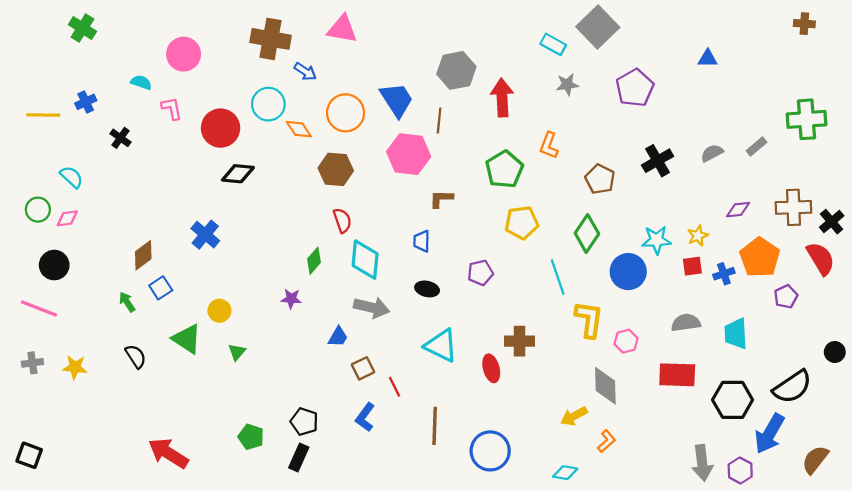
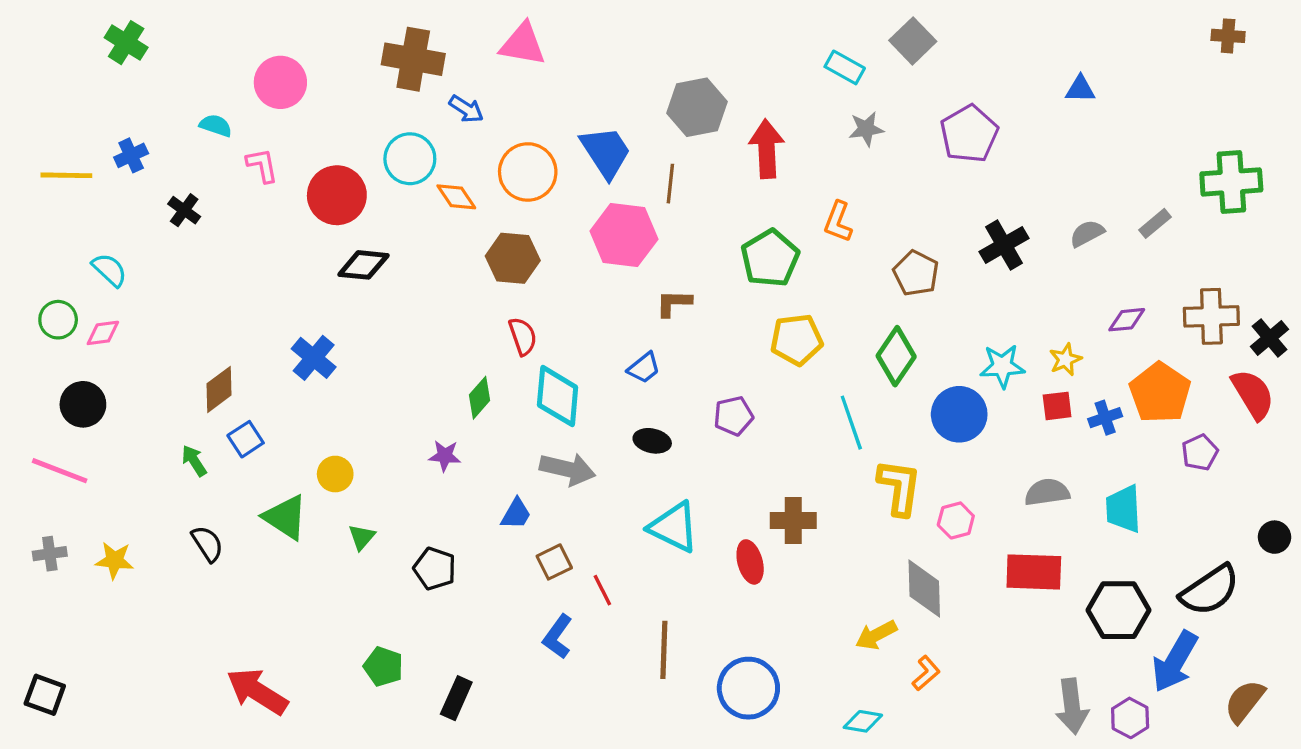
gray square: (598, 27) -> (913, 41), size x0.7
blue trapezoid: (422, 241) -> (644, 368), turned -130
black pentagon: (304, 422) -> (435, 569), moved

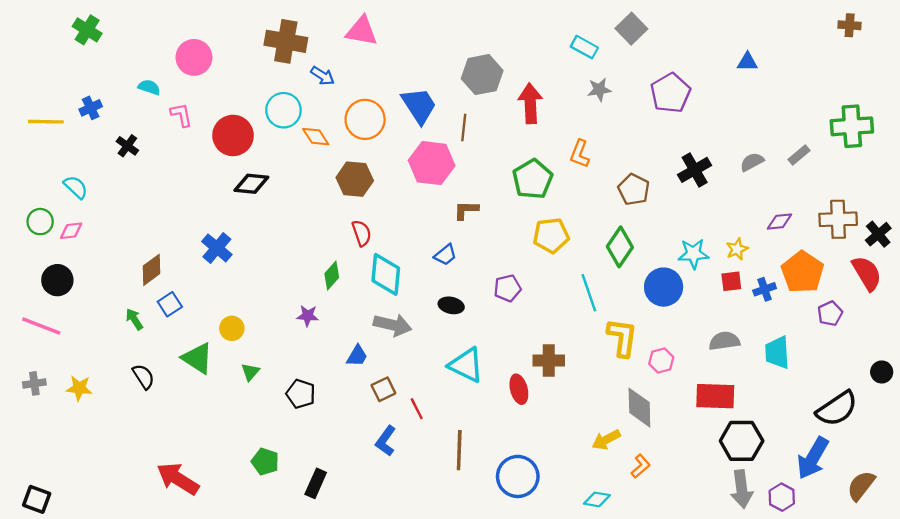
black hexagon: (1118, 610) -> (742, 441), moved
black square: (45, 695) -> (37, 499), moved

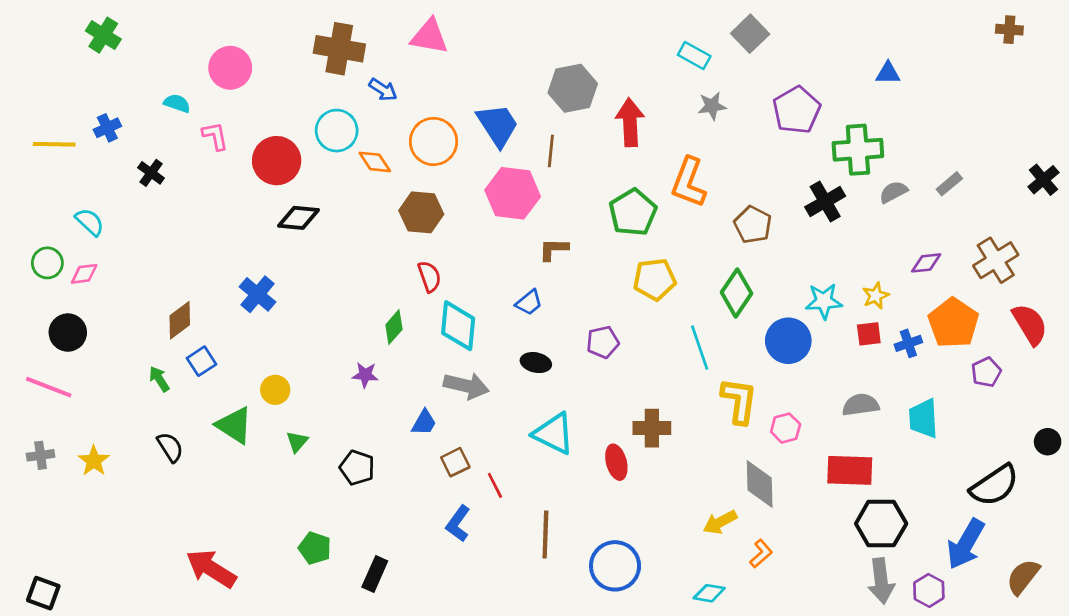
green cross: (852, 126) -> (858, 150), moved
orange L-shape: (580, 154) -> (689, 182), size x1.5
brown cross: (838, 219) -> (996, 260), turned -30
black cross: (878, 234) -> (1043, 180), moved
yellow star: (79, 388) -> (94, 461), turned 30

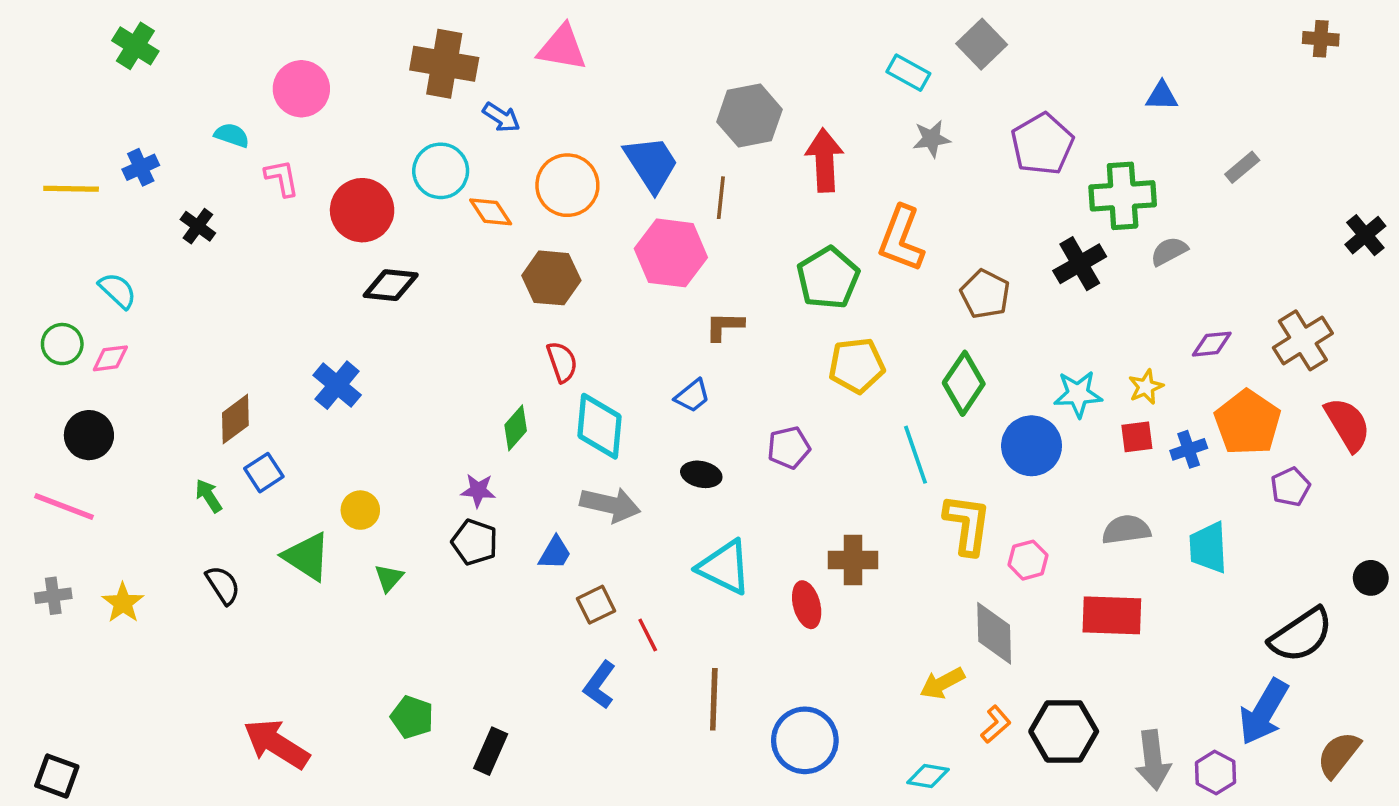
gray rectangle: (949, 184) -> (1242, 167), moved
black pentagon: (357, 468) -> (475, 542), moved
black hexagon: (881, 524) -> (1064, 731), moved

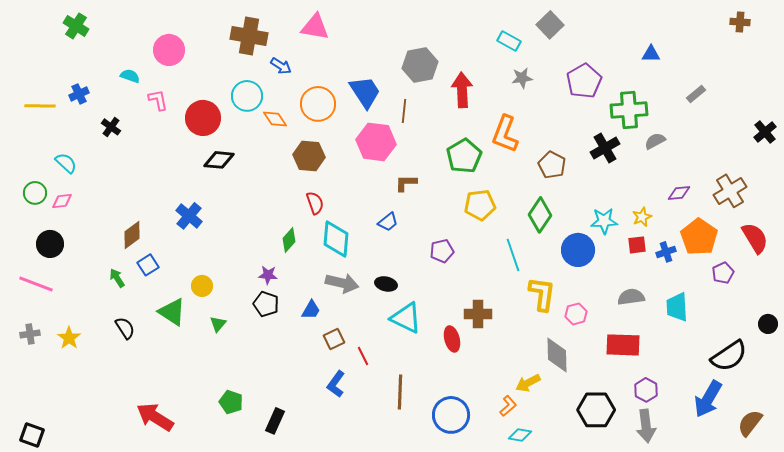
black ellipse: (701, 474) -> (386, 284), moved
orange L-shape: (996, 724) -> (508, 406), moved
purple hexagon: (1215, 772) -> (646, 390), moved

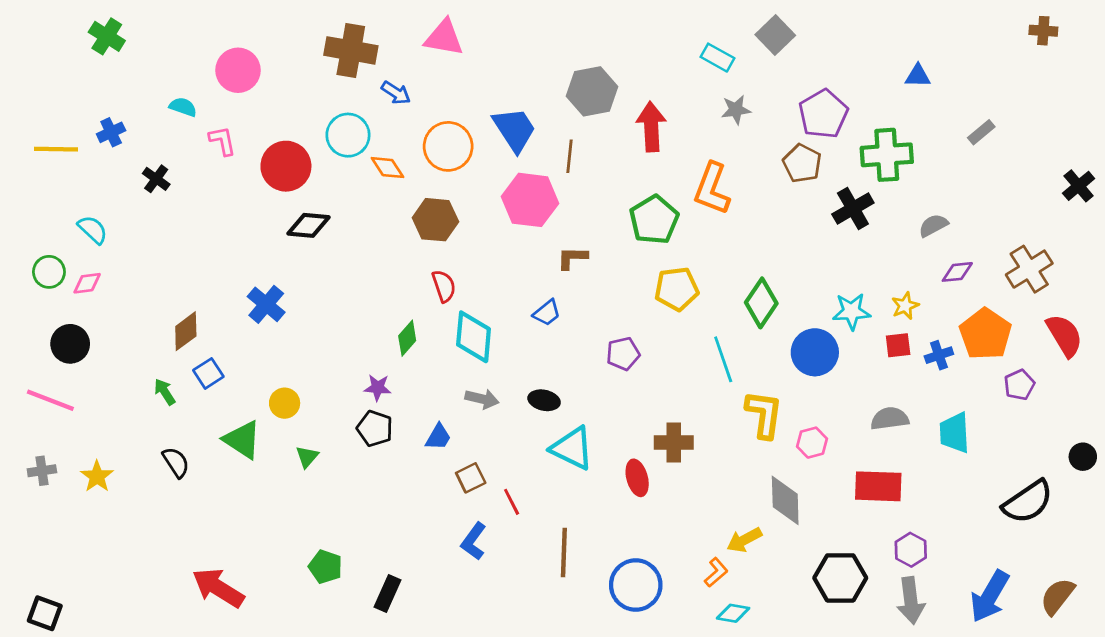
gray semicircle: (655, 141) -> (933, 225), moved
brown pentagon: (552, 165) -> (802, 163), moved
gray arrow: (342, 283) -> (482, 399), size x0.7
blue arrow: (708, 399) -> (990, 596), moved

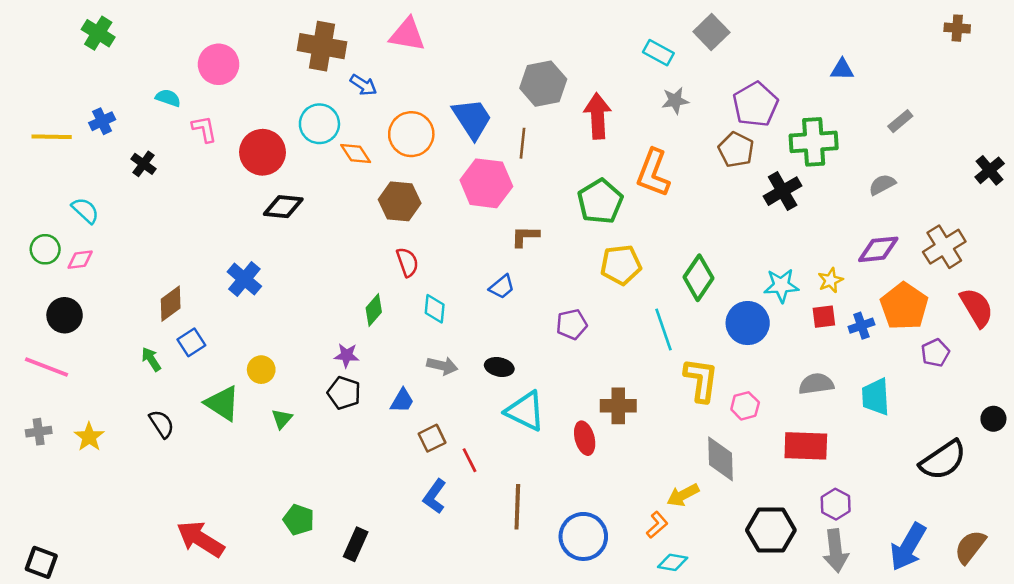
gray semicircle: (933, 225) -> (882, 185), moved
purple diamond: (957, 272) -> (878, 249), size x1.4
cyan diamond: (474, 337) -> (435, 309), size x0.6

